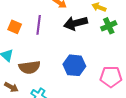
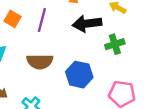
green cross: (109, 26) -> (115, 44), moved
brown semicircle: (29, 67) -> (40, 62), moved

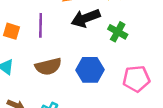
green cross: (115, 44) -> (118, 32), turned -30

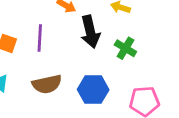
black arrow: (86, 18) -> (90, 32), turned -84

